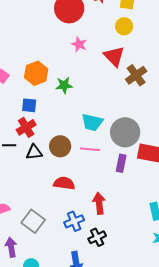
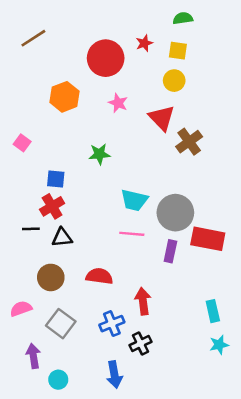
orange hexagon: (36, 73) -> (65, 97), moved
brown circle: (60, 146) -> (51, 277), moved

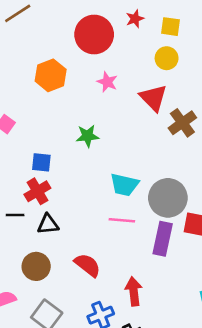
purple rectangle: (170, 251) -> (163, 239), size x1.4
red semicircle: (99, 276) -> (88, 265), turned 30

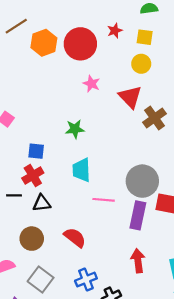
orange hexagon: (51, 75) -> (44, 43), moved
cyan trapezoid: (124, 185) -> (81, 170), moved, turned 75
red arrow: (134, 291) -> (138, 261), moved

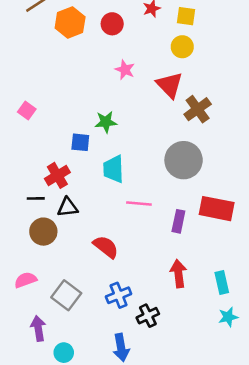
red circle: (80, 44) -> (112, 24), size x0.6
blue square: (36, 151) -> (80, 142), moved
gray circle: (142, 181) -> (184, 160), moved
purple rectangle: (138, 215) -> (178, 221), size x0.7
brown circle: (32, 239) -> (43, 232), moved

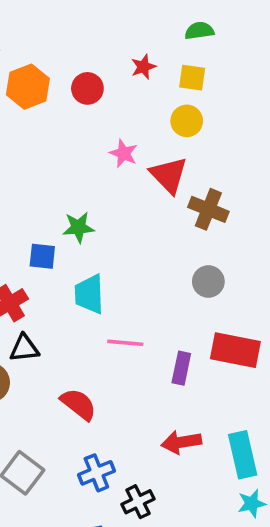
pink star: (125, 70) -> (124, 153), moved
brown cross: (198, 109) -> (208, 209), turned -32
gray circle: (184, 160) -> (208, 282), moved, size x0.6
red arrow: (178, 274) -> (181, 442), turned -92
cyan rectangle: (222, 283) -> (243, 455), size x1.4

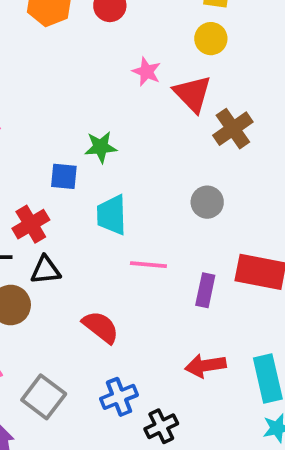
brown cross: (208, 209) -> (233, 129), turned 33
gray circle: (208, 282) -> (207, 202), moved

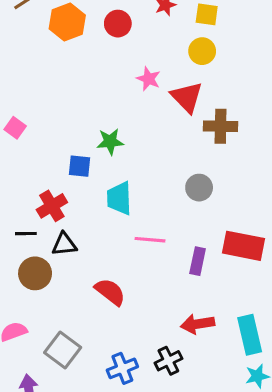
brown cross: (233, 129) -> (221, 126), turned 36
blue cross: (119, 397) -> (122, 368), moved
black cross: (161, 426) -> (168, 361), moved

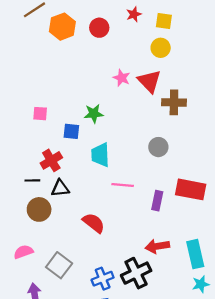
pink star: (148, 79) -> (122, 78), moved
pink square: (15, 128) -> (40, 114), moved, turned -32
black cross: (168, 361) -> (136, 273), size x1.5

